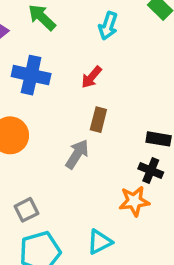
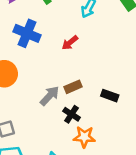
brown rectangle: (98, 120) -> (73, 87), moved, turned 42
black cross: (151, 171) -> (72, 114), moved

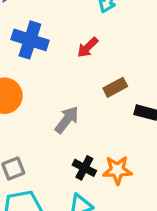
brown rectangle: (73, 87) -> (115, 87), moved
black cross: (72, 114) -> (84, 168), moved

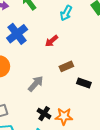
blue cross: (30, 40) -> (17, 34), turned 30

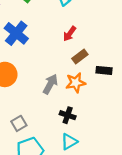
red arrow: (52, 41) -> (70, 34), moved
orange star: (64, 116) -> (76, 83), moved

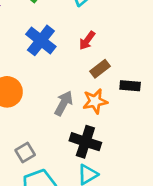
blue cross: (16, 33) -> (41, 40), moved
black cross: (68, 115) -> (85, 142), size x1.5

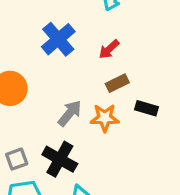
black cross: (85, 142) -> (60, 159), moved

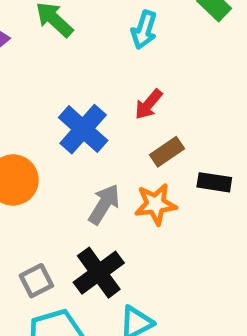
blue cross: (58, 39) -> (83, 129), moved
black cross: (60, 159) -> (99, 273), turned 32

